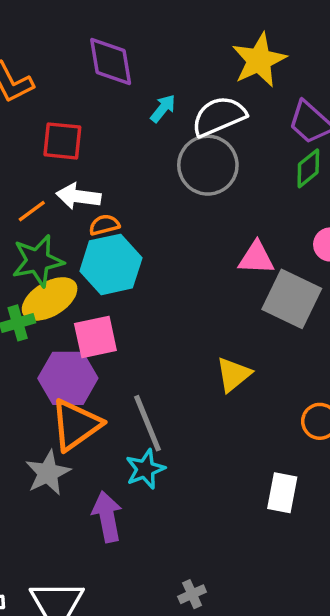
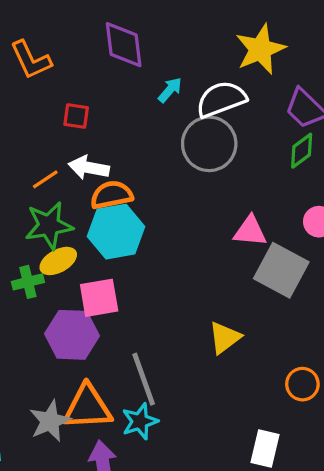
red square: (62, 141) -> (76, 116), size x0.7
orange semicircle: (104, 225) -> (112, 195), size x1.5
yellow ellipse: (50, 299) -> (58, 261), size x0.7
orange triangle: (76, 425) -> (87, 407), moved, turned 30

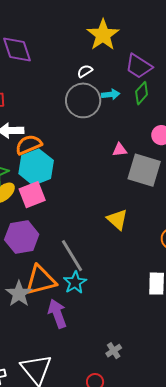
cyan arrow: (170, 90) -> (111, 94), moved, turned 54
white semicircle: (221, 99) -> (85, 71), size x0.5
pink triangle: (250, 231) -> (120, 150), size x0.7
pink square: (99, 298) -> (32, 195), moved
yellow triangle: (225, 338) -> (117, 219), turned -30

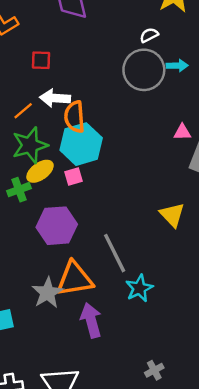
orange semicircle: (29, 145) -> (75, 117), turned -76
pink square: (32, 195) -> (74, 176), size x0.6
cyan star: (75, 282) -> (139, 288), moved

